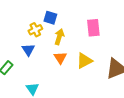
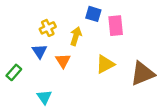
blue square: (50, 18) -> (93, 14), moved
orange triangle: (60, 58) -> (63, 61), moved

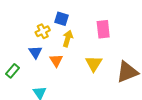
blue square: (93, 14) -> (61, 19), moved
yellow triangle: (105, 64) -> (94, 64), turned -30

